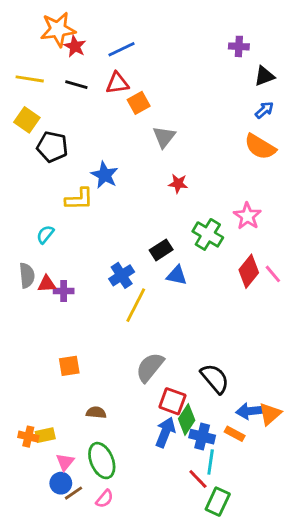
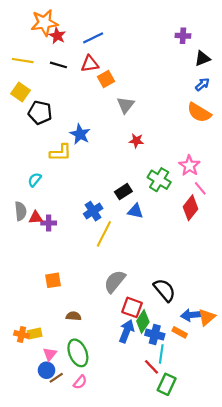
pink line: (273, 274) -> (200, 188), moved

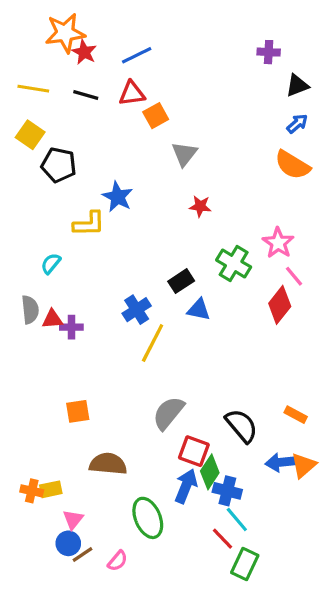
brown semicircle: (74, 316) -> (108, 464), size x1.6
orange rectangle: (180, 332) -> (296, 415), moved
green ellipse: (78, 353) -> (148, 518), moved
cyan line: (161, 354) -> (237, 519), turned -48

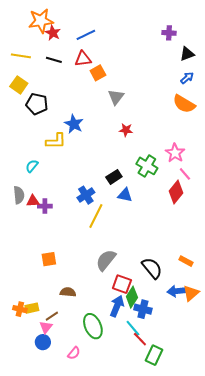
brown semicircle: (108, 464) -> (68, 292), size x0.7
cyan line: (237, 519) -> (133, 328), moved
brown line: (83, 554) -> (52, 316), moved

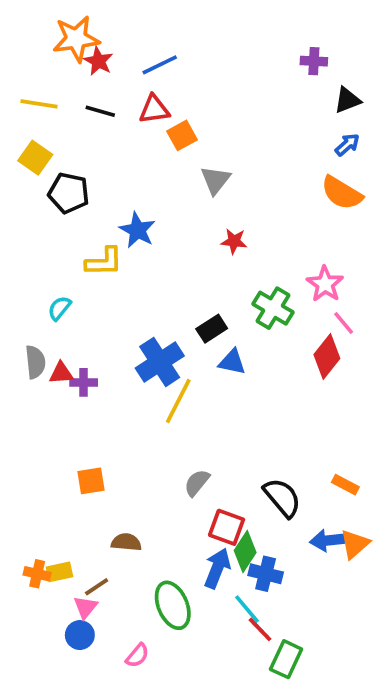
blue cross: (86, 195) -> (160, 362), size x1.4
gray semicircle: (106, 260) -> (197, 483), size x0.7

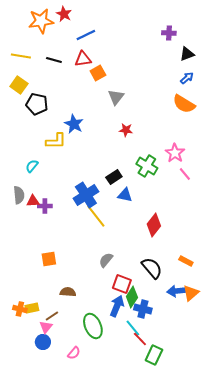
red star: (98, 61) -> (64, 14), moved
red diamond: (327, 356) -> (154, 225), moved
yellow line: (178, 401) -> (96, 216), turned -65

